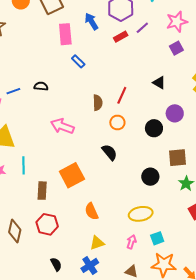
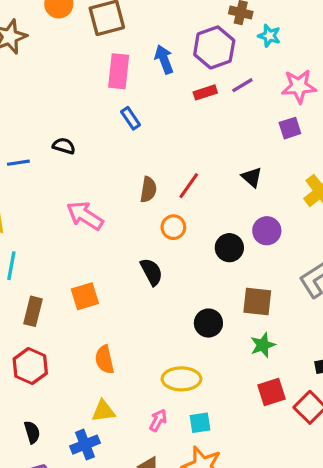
blue line: (13, 91) -> (18, 163), moved
orange square: (72, 175) -> (85, 296), size x0.7

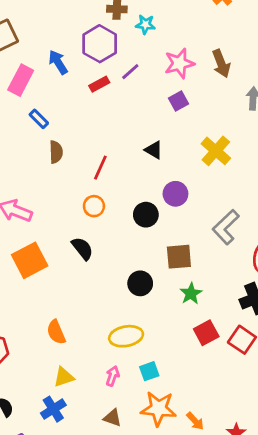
pink rectangle: (119, 71) -> (21, 80), turned 32
brown semicircle: (148, 190) -> (56, 152), moved
orange square: (85, 296) -> (30, 260), moved, size x1.4

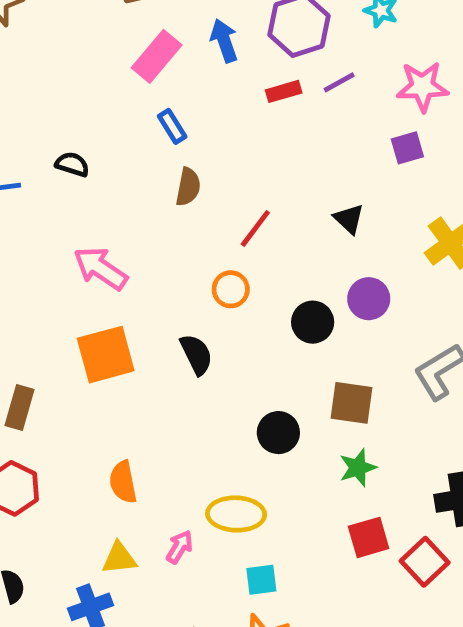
pink arrow: (113, 376) -> (179, 547), moved

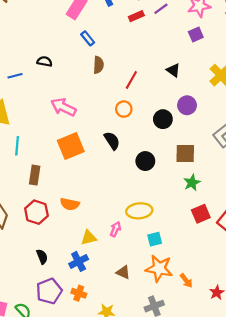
black circle: (278, 433) -> (145, 161), moved
orange semicircle: (123, 482) -> (70, 204), moved, turned -60

